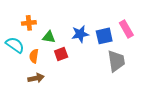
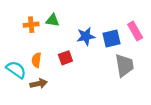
green triangle: (49, 37) -> (53, 20), moved
cyan semicircle: (15, 45) -> (16, 70), moved

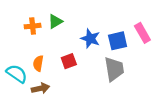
green triangle: (53, 20) -> (55, 22), turned -40
blue star: (86, 36) -> (90, 39), turned 30
gray trapezoid: (124, 65) -> (114, 69), moved

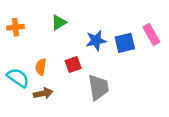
orange cross: (33, 26) -> (16, 27), moved
blue star: (90, 39) -> (96, 40), turned -30
gray trapezoid: (114, 69) -> (98, 87), moved

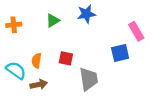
blue star: (96, 40) -> (86, 14), moved
blue square: (125, 43) -> (120, 53), moved
red square: (73, 65) -> (66, 58), turned 32

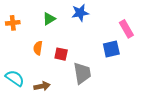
orange semicircle: (36, 61) -> (38, 48), moved
cyan semicircle: (16, 70) -> (15, 78), moved
brown arrow: (39, 84) -> (42, 86), moved

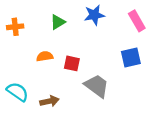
pink rectangle: (126, 29) -> (137, 21), moved
orange semicircle: (38, 48) -> (45, 56), turned 72
gray trapezoid: (82, 73) -> (97, 86), turned -45

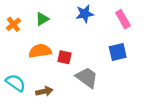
green triangle: (58, 22) -> (42, 19), moved
orange cross: (15, 27) -> (13, 24), turned -32
orange semicircle: (45, 56) -> (40, 51), size x1.5

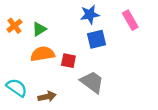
green triangle: (42, 19) -> (39, 29), moved
blue square: (118, 52) -> (97, 39), moved

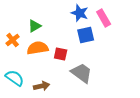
blue star: (90, 15) -> (80, 13), turned 30
pink rectangle: (130, 20) -> (104, 18), moved
orange cross: (14, 26) -> (13, 40), moved

